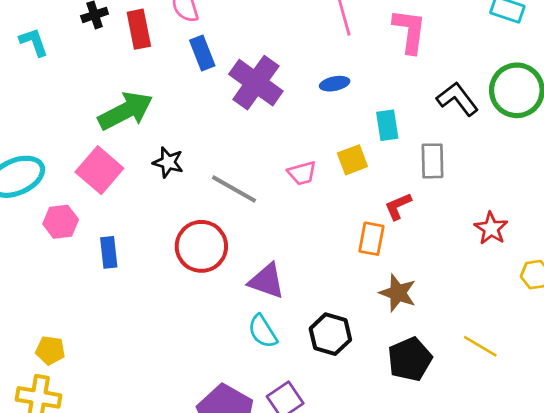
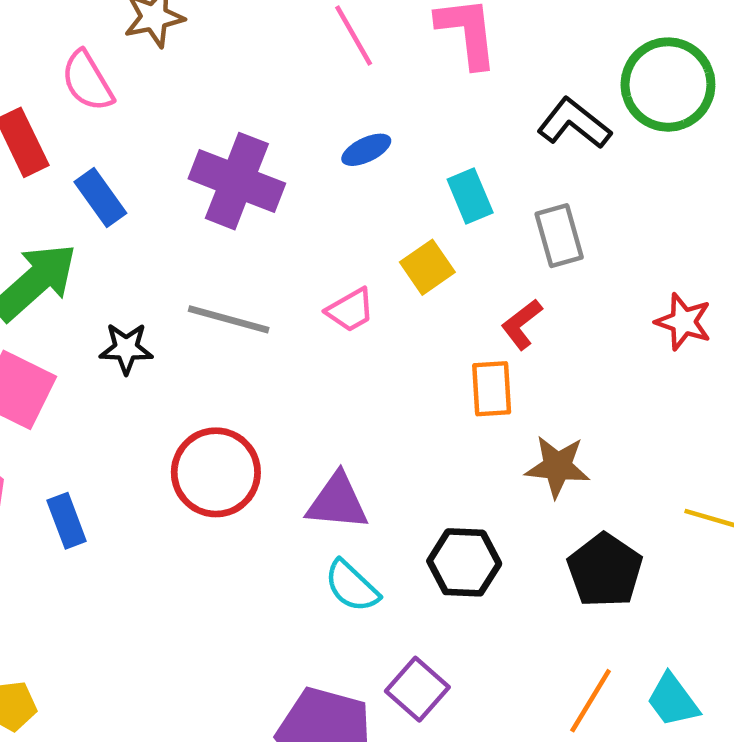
blue rectangle: (202, 53) -> (100, 198), moved
gray line: (234, 189) -> (229, 319), moved

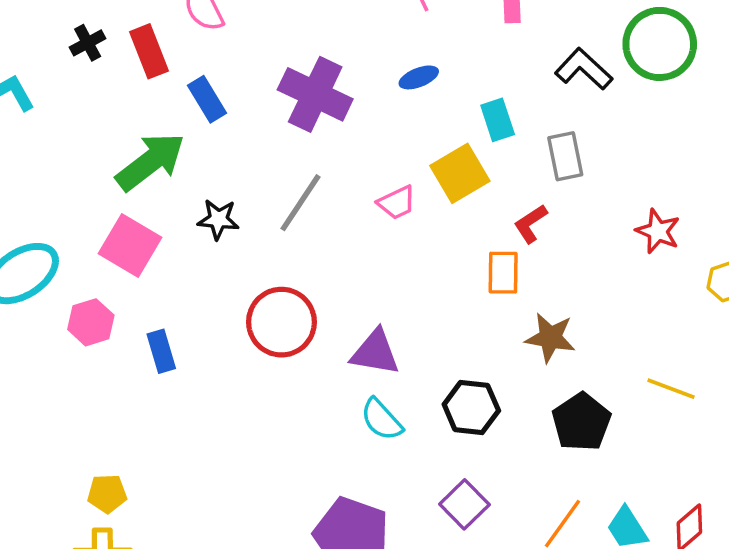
yellow square: (427, 267) -> (460, 173), size x1.4
gray line: (229, 319) -> (300, 203), turned -76
purple square: (417, 689) -> (464, 504), moved

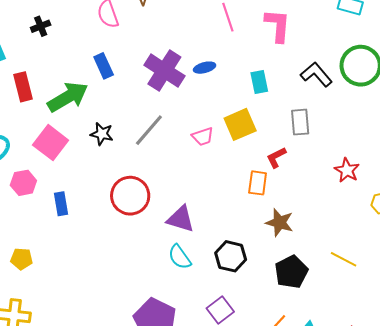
red rectangle: (149, 51) -> (23, 87), moved
blue ellipse: (419, 77) -> (205, 68), moved
cyan rectangle: (498, 120) -> (259, 82), moved
yellow pentagon: (107, 494) -> (21, 259), moved

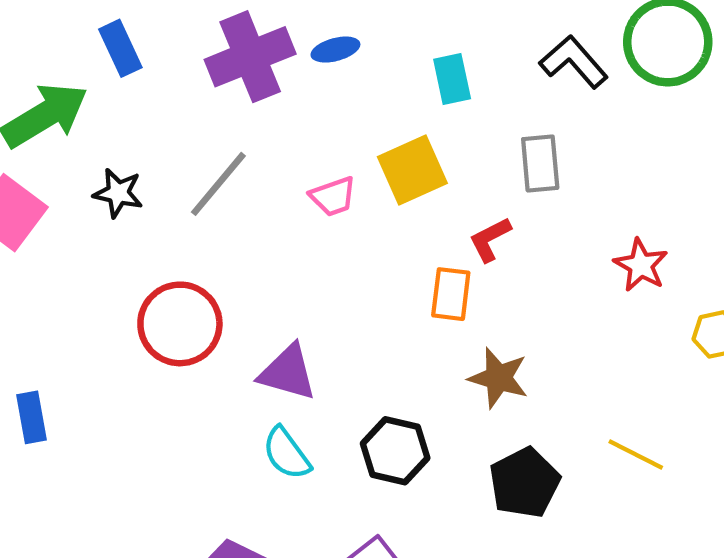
purple cross: (164, 70) -> (250, 57), turned 36
blue rectangle: (61, 204) -> (32, 417), moved

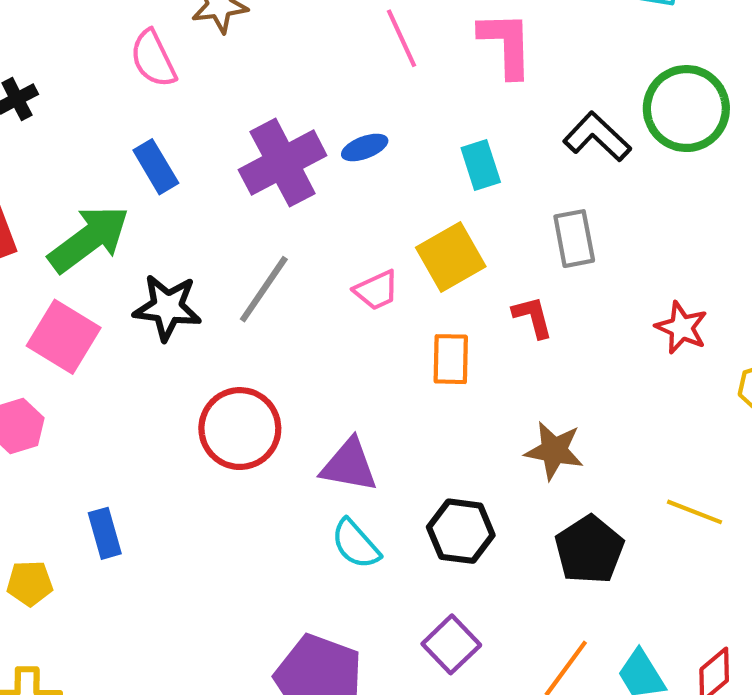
black star: (118, 193) -> (167, 307), size x1.4
red L-shape: (490, 239) -> (533, 317), turned 108
orange rectangle: (451, 294) -> (451, 359), moved

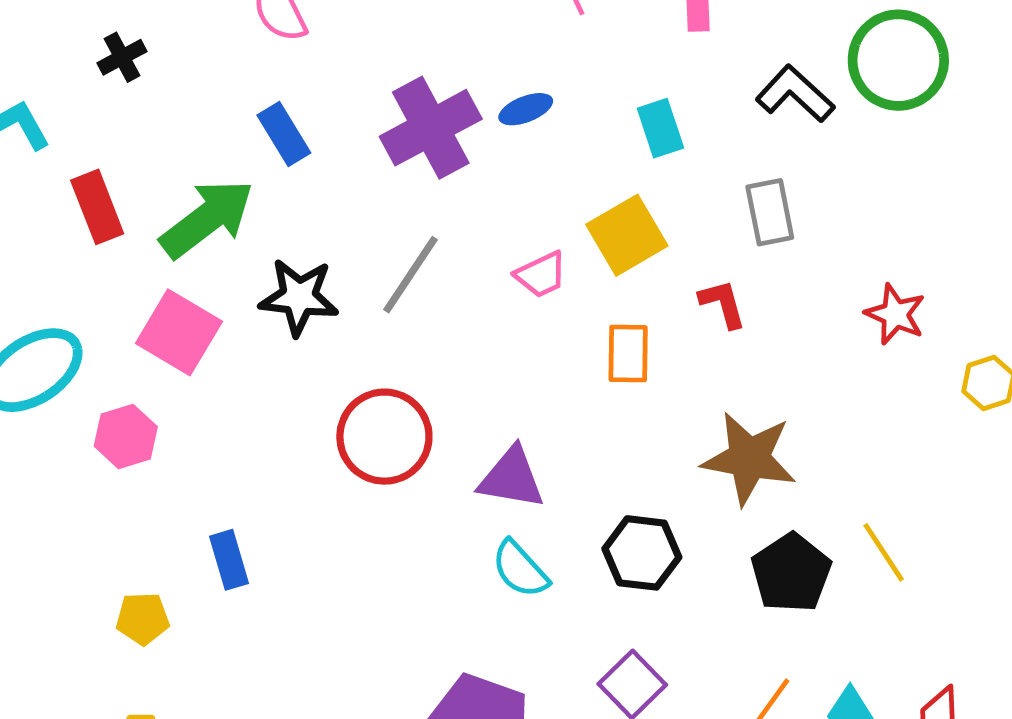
brown star: (554, 451) -> (749, 458), size x1.4
yellow line: (695, 512) -> (884, 552), moved, turned 36

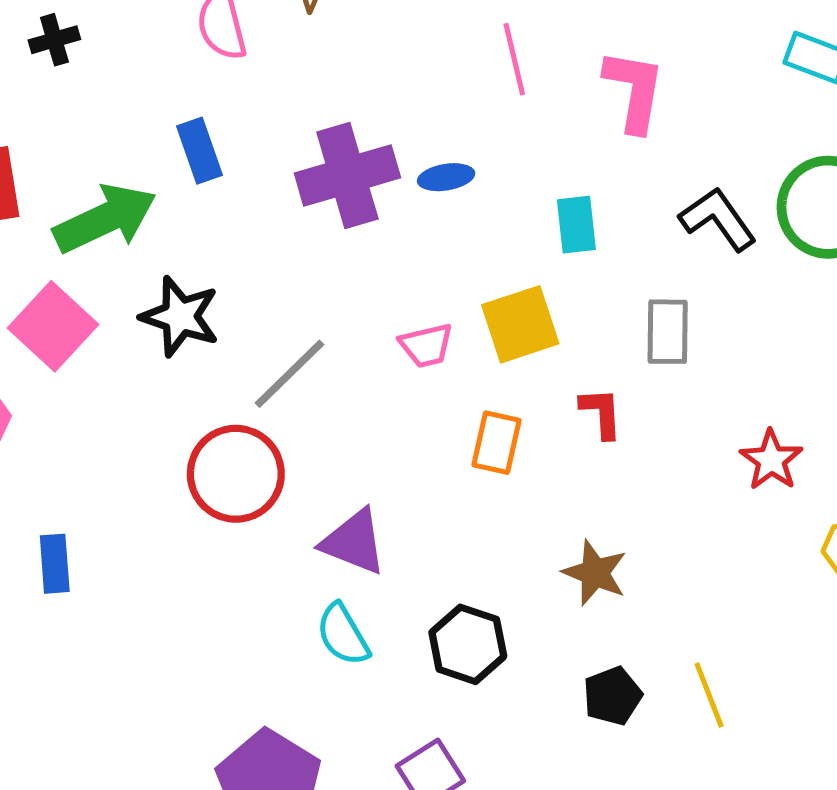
gray line: (411, 275) -> (290, 374), moved
brown star: (749, 458) -> (595, 573), size x0.7
black pentagon: (791, 573) -> (613, 696), size x0.7

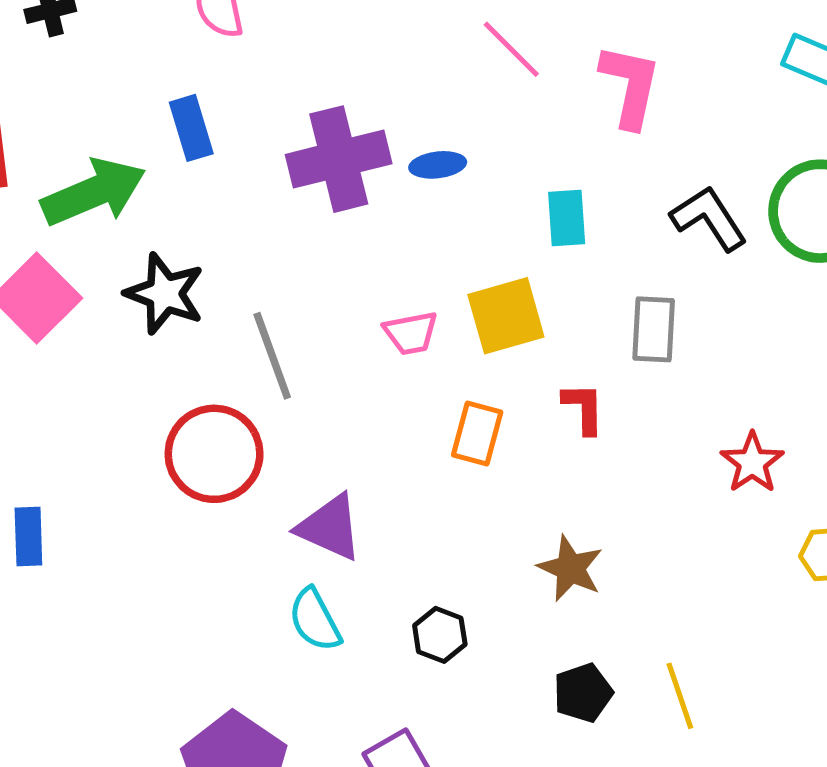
pink line: (514, 59) -> (511, 49), turned -34
gray line: (290, 374) -> (272, 356), turned -68
black hexagon: (468, 644) -> (440, 635), size x0.7

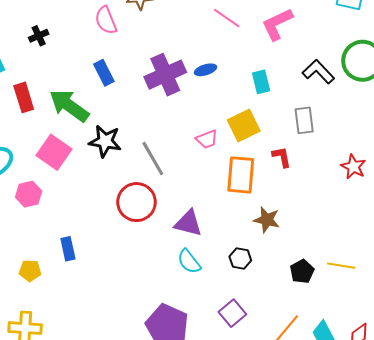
pink L-shape: (630, 86) -> (277, 24), turned -117
green arrow: (94, 192) -> (69, 106), turned -111
orange rectangle: (477, 434) -> (241, 175), size x1.5
brown star: (570, 568) -> (267, 220), moved
yellow line: (680, 696) -> (341, 266), turned -52

